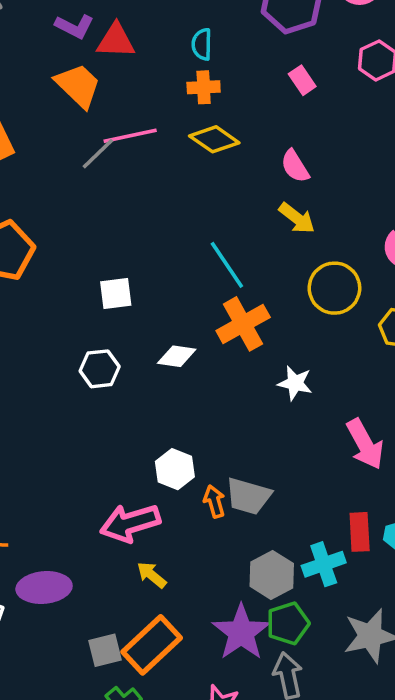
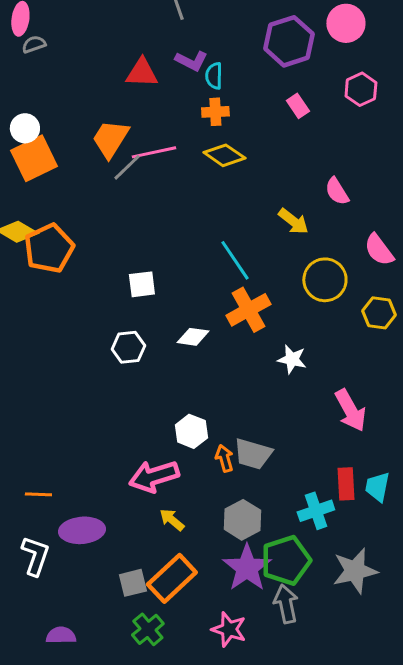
purple L-shape: (75, 26) -> (191, 61), moved
orange trapezoid: (78, 86) -> (110, 139), moved, turned -102
pink semicircle: (295, 166) -> (337, 191), moved
gray hexagon: (272, 575) -> (242, 520), moved
green pentagon: (288, 623) -> (286, 560), size x1.4

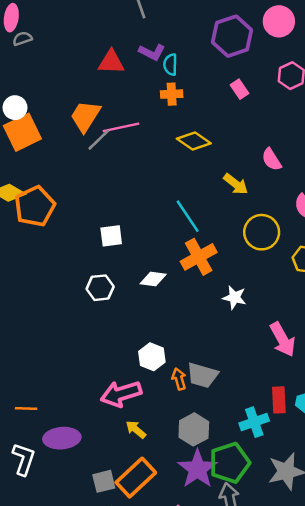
yellow diamond: (224, 155) -> (194, 141), moved

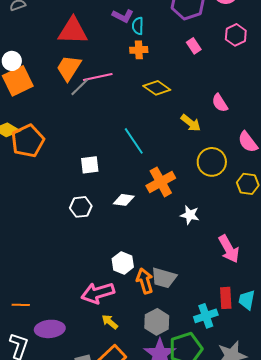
red triangle: (111, 62) -> (73, 31), moved, size x1.4
cyan line: (188, 216) -> (134, 141), moved
orange arrow: (179, 379) -> (145, 281), size x1.4

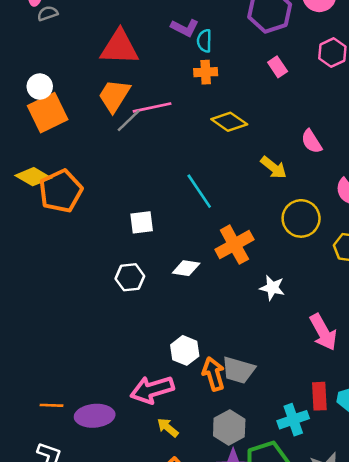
purple ellipse: (50, 329) -> (95, 416), moved

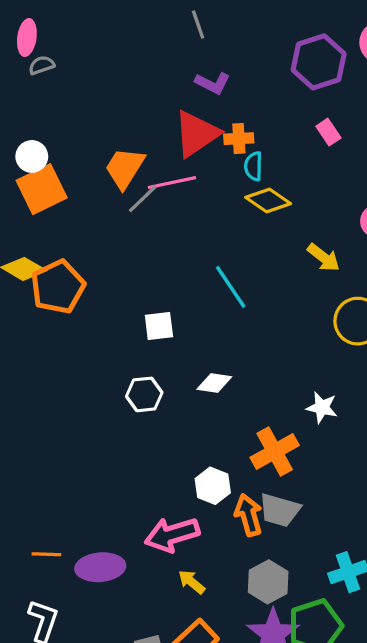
cyan semicircle: (204, 41) -> (253, 166), moved
red triangle: (119, 47) -> (196, 134), moved, turned -36
orange cross: (234, 245) -> (275, 451), moved

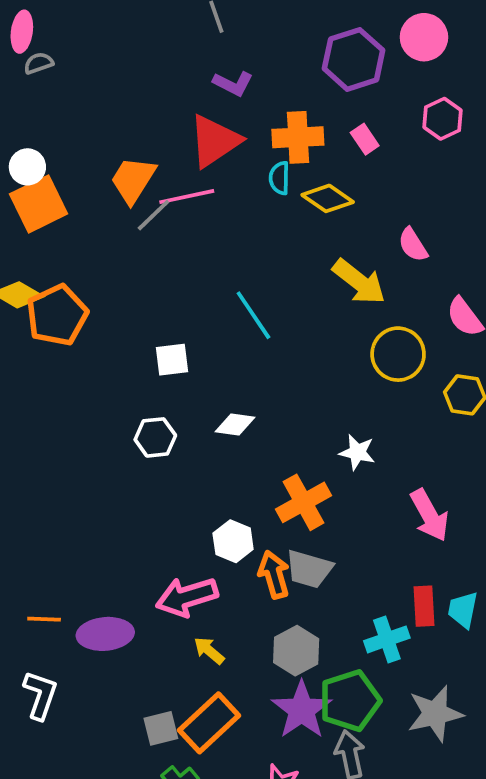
orange cross: (239, 139) -> (298, 137), moved, size x1.5
yellow diamond: (268, 200) -> (328, 198), moved
yellow arrow: (324, 258) -> (359, 282), size x1.4

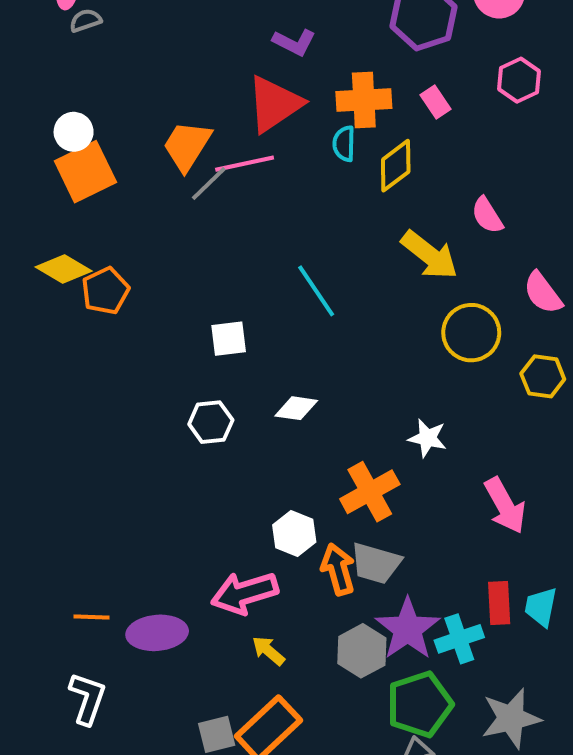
yellow diamond: (328, 198) -> (396, 166), turned -72
orange pentagon: (57, 315) -> (105, 291), size x0.7
purple star: (302, 710) -> (408, 629), moved

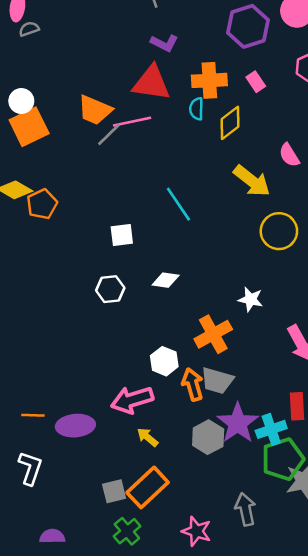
red triangle: (274, 104) -> (151, 83), turned 42
orange trapezoid: (187, 146) -> (95, 110), turned -99
green pentagon: (420, 704) -> (283, 459), moved

